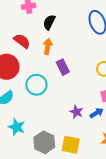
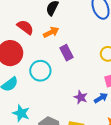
orange arrow: (48, 46) -> (51, 32), turned 56

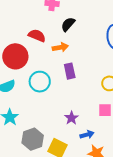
red semicircle: (25, 27) -> (37, 36), turned -30
blue arrow: (101, 98) -> (87, 135), moved

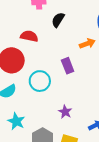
orange arrow: (60, 47) -> (87, 43), moved
purple star: (71, 118) -> (65, 112), moved

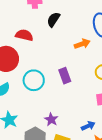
purple rectangle: (68, 66) -> (65, 76), moved
purple star: (65, 112) -> (51, 119), moved

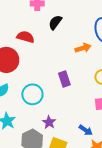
cyan circle: (34, 80) -> (32, 94), moved
blue arrow: (88, 126) -> (86, 130), turned 56

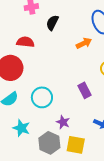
purple rectangle: (64, 79) -> (84, 90), moved

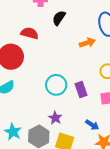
cyan circle: (42, 97) -> (56, 85), moved
cyan star: (21, 128) -> (13, 132), moved

